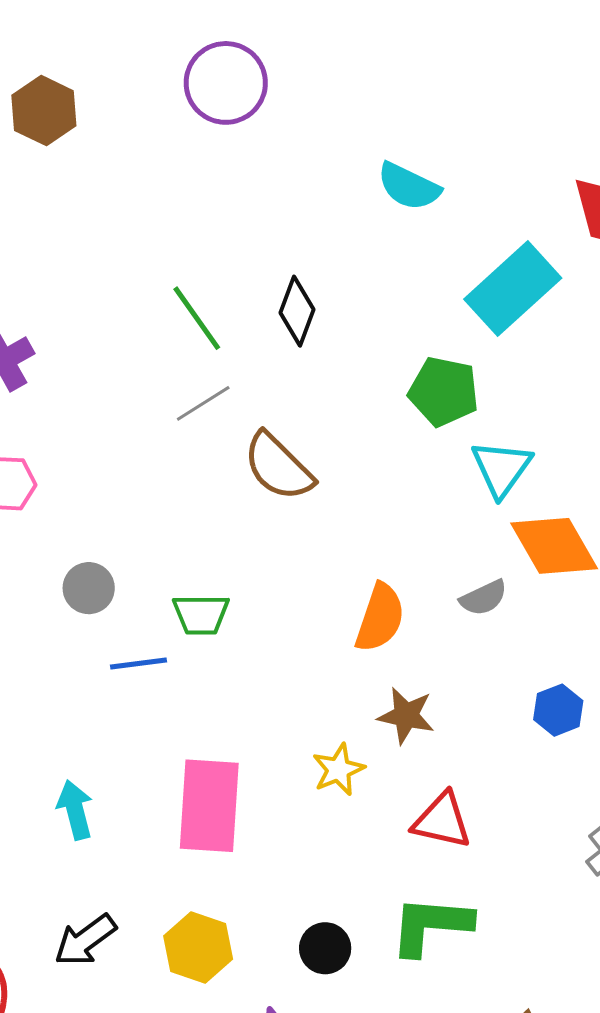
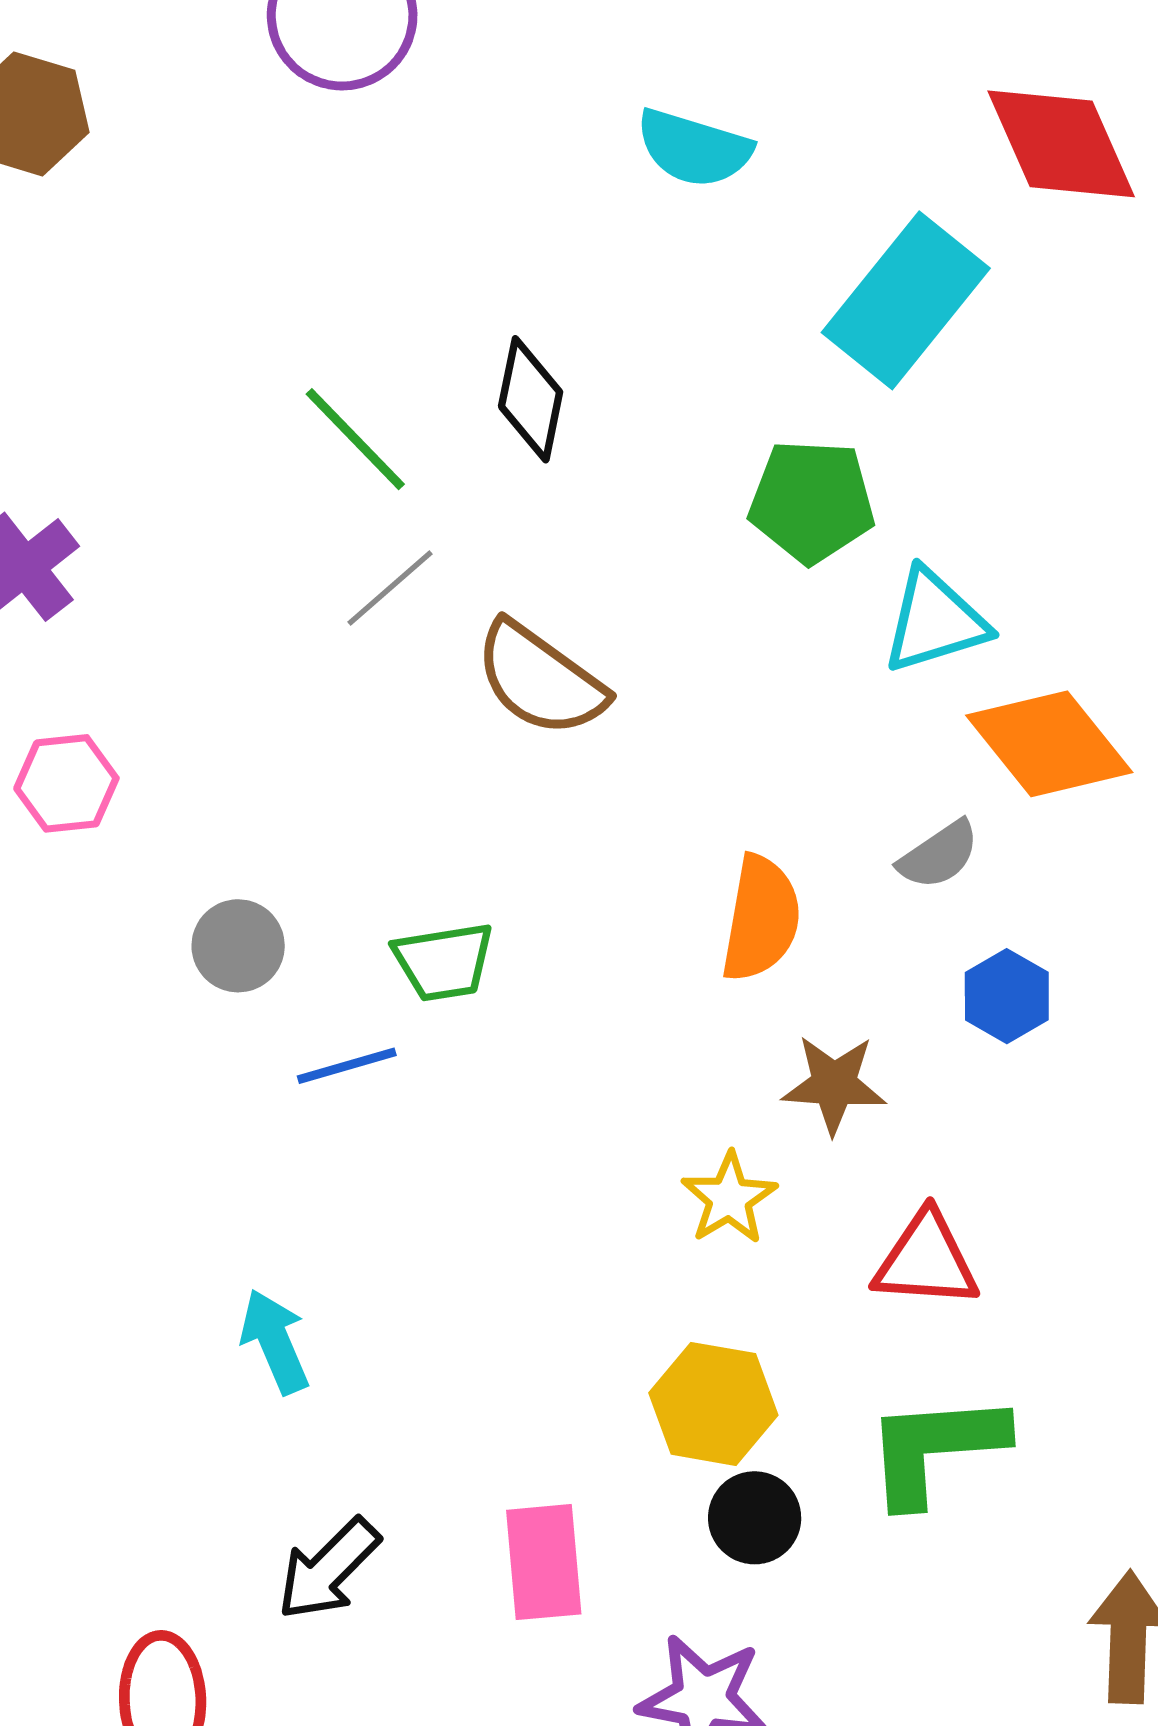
cyan triangle: (501, 468) -> (935, 621), turned 46
blue hexagon: (558, 710) -> (1007, 996), moved
pink rectangle: (209, 806) -> (544, 1562), moved, size x0.7
yellow hexagon: (198, 947) -> (713, 1404), moved

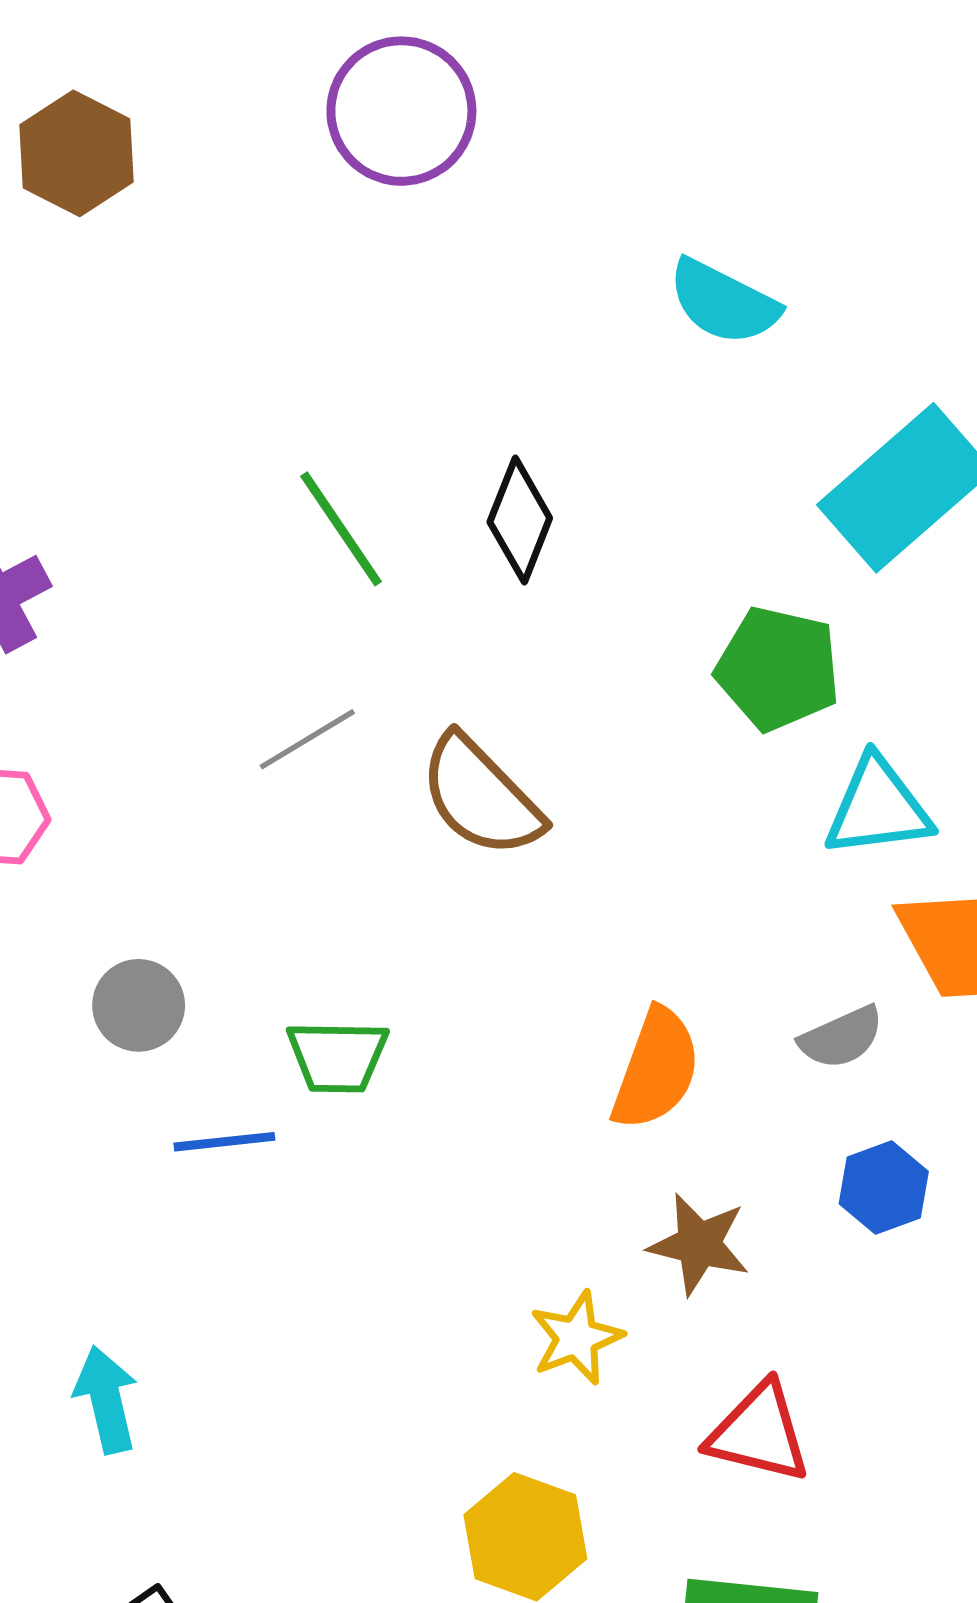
gray line: (390, 588) -> (307, 739), moved

